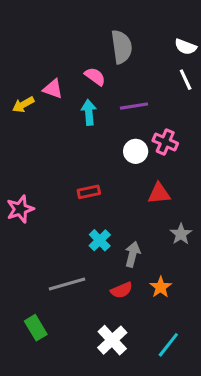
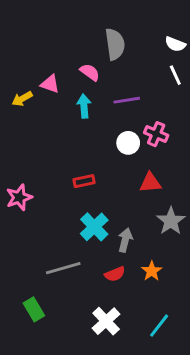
gray star: (181, 234) -> (171, 221), size x1.4
cyan cross: (100, 240) -> (94, 227), size x1.4

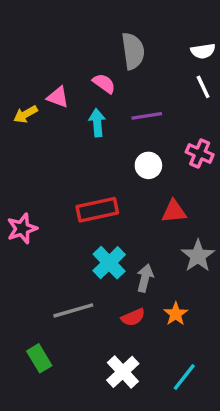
white semicircle: (175, 44) -> (203, 51), turned -30
pink cross: (156, 134) -> (200, 153), moved
red rectangle: (84, 181) -> (97, 210), size x1.6

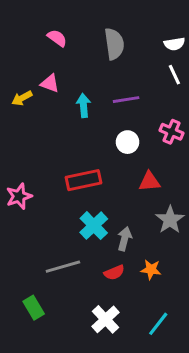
pink semicircle: (104, 83) -> (57, 38), moved
orange star: (176, 314) -> (151, 270), turned -30

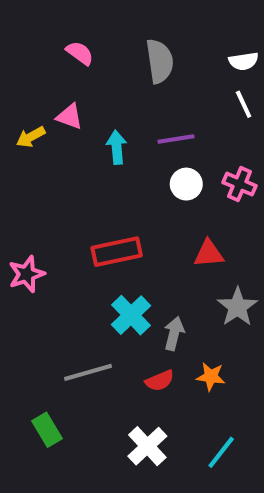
white circle: (127, 142) -> (186, 184), moved

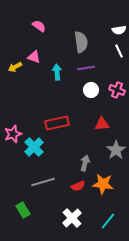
gray semicircle: (160, 61) -> (81, 42), moved
cyan cross: (131, 315) -> (34, 147), moved
orange star: (211, 377) -> (103, 184), size x1.5

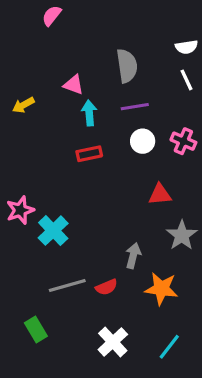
pink semicircle: (39, 26) -> (52, 16), moved, turned -88
pink triangle: (34, 57) -> (74, 85), moved
red rectangle: (57, 123) -> (89, 154), moved, size x0.7
red semicircle: (78, 186) -> (106, 287), moved

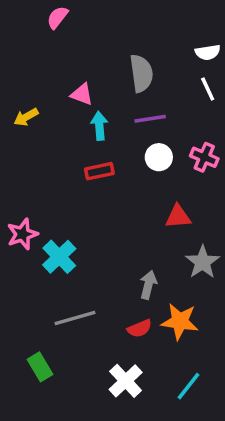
red semicircle: (106, 287) -> (140, 328), moved

